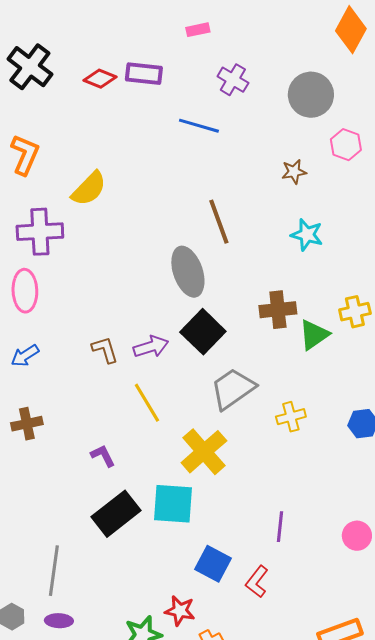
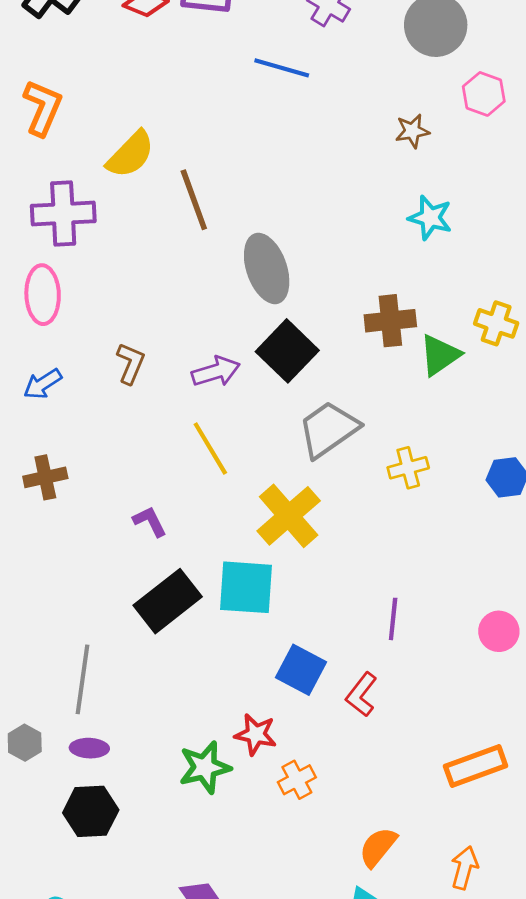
brown line: (219, 222) -> (194, 200), moved
yellow cross: (355, 312) -> (496, 323), turned 32
brown L-shape: (105, 350) -> (131, 363), moved, turned 40

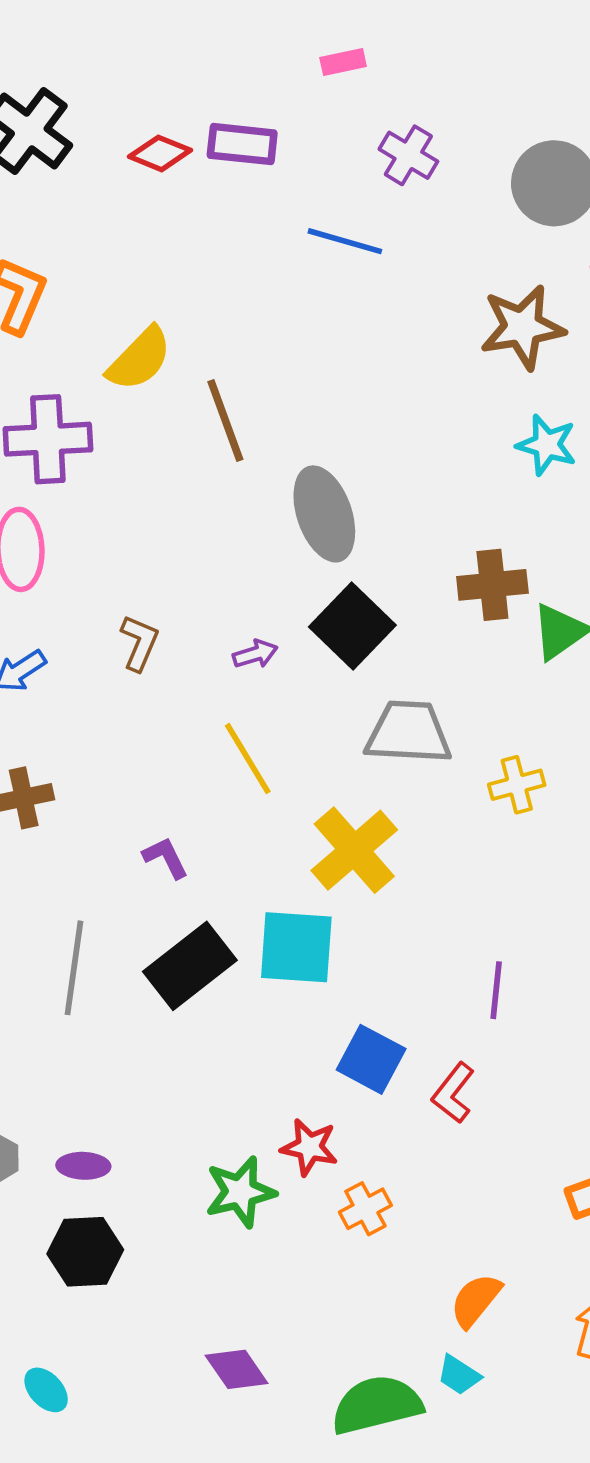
brown star: (412, 131) -> (522, 327), size x1.8
purple arrow: (216, 372) -> (255, 654), size x0.7
gray trapezoid: (328, 429) -> (408, 732), turned 38
gray line: (82, 679) -> (74, 968), moved

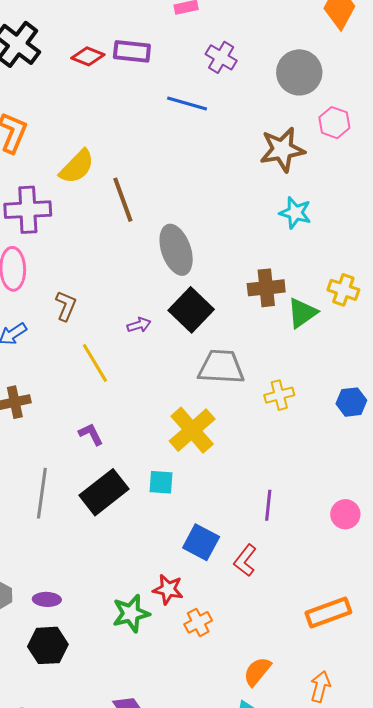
brown L-shape: (139, 643) -> (66, 306), moved
yellow line: (248, 759) -> (95, 363), moved
cyan square: (296, 947) -> (161, 482), size x0.6

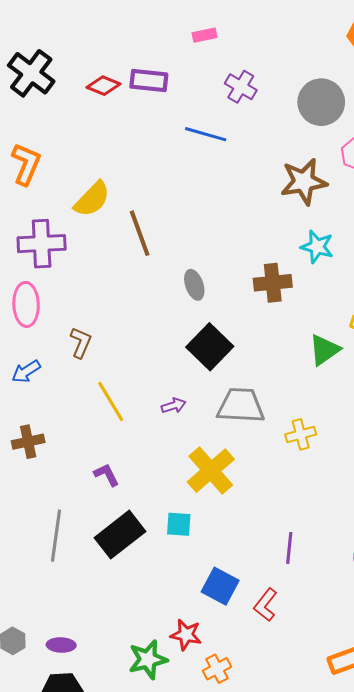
gray ellipse: (176, 250) -> (194, 285), size x0.6
brown cross: (266, 288) -> (273, 283), moved
purple arrow: (139, 325) -> (174, 406), moved

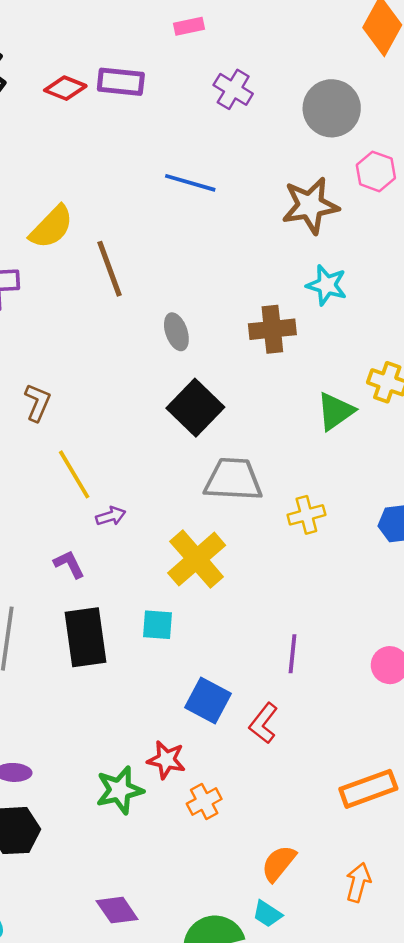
blue line: (206, 134) -> (190, 183), moved
purple arrow: (174, 406) -> (111, 516), moved
black rectangle: (120, 535) -> (85, 637), turned -60

